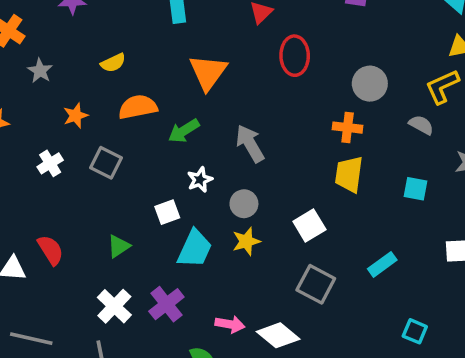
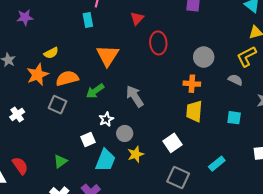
orange star: (76, 116) -> (38, 75), moved, size x1.5
gray square: (106, 163) -> (58, 105), moved
gray circle: (244, 204) -> (125, 133), moved

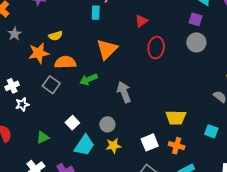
gray circle: (204, 57) -> (196, 42), moved
orange cross: (192, 84) -> (177, 146), moved
yellow trapezoid: (194, 111) -> (176, 118), turned -105
white star: (106, 119) -> (22, 104), moved
white square: (88, 139) -> (72, 123), turned -32

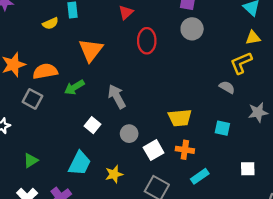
yellow semicircle: (56, 36) -> (50, 23), moved
white square: (72, 123) -> (93, 125), moved
gray circle: (107, 124) -> (129, 134), moved
yellow star: (113, 146) -> (114, 174), moved

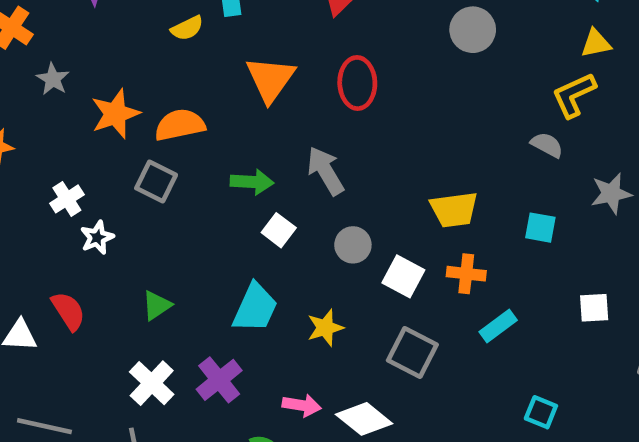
red ellipse: (147, 41) -> (357, 83), moved
green arrow: (74, 87) -> (252, 182), moved, turned -144
white square: (154, 150) -> (403, 276), turned -30

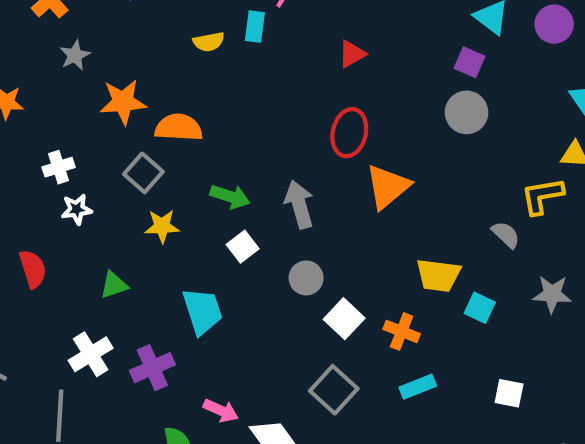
orange triangle: (270, 79) -> (388, 187), moved
yellow trapezoid: (454, 210) -> (438, 275), moved
cyan trapezoid: (255, 308) -> (202, 311), turned -57
yellow star: (325, 328) -> (162, 226), moved

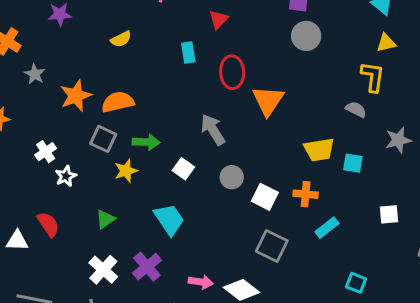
cyan rectangle: (255, 27) -> (188, 52), moved
yellow L-shape: (542, 196) -> (373, 77), turned 124
green arrow: (230, 197) -> (146, 142), moved

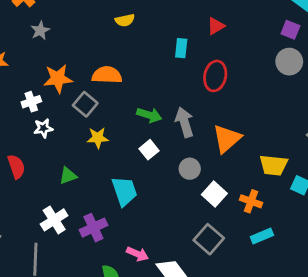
orange star: (76, 96) -> (58, 79), moved
orange triangle: (268, 101) -> (227, 139), moved
green arrow: (146, 142) -> (149, 115), moved

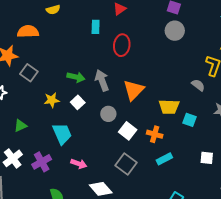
orange semicircle: (107, 75) -> (28, 32), moved
yellow star: (98, 138) -> (52, 100), moved
pink arrow: (137, 254) -> (79, 164), moved

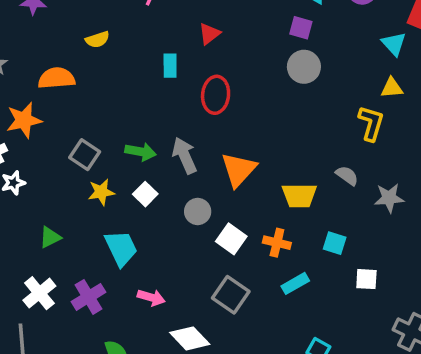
gray square: (29, 73) -> (85, 155), moved
gray semicircle: (198, 85) -> (347, 176), moved
cyan square: (189, 120) -> (335, 243), moved

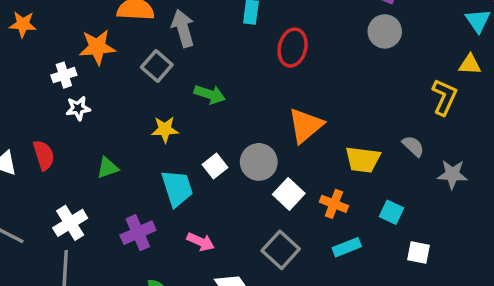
gray square: (85, 155) -> (157, 66), moved
gray arrow: (185, 155) -> (183, 28), moved
white square: (145, 194) -> (215, 166), moved
gray circle: (198, 211) -> (259, 162), size x1.4
white cross: (39, 293) -> (70, 223), moved

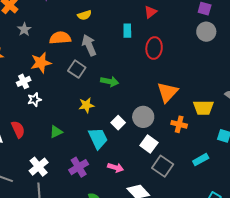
white square: (289, 194) -> (149, 144), moved
orange cross: (334, 204) -> (179, 124), moved

